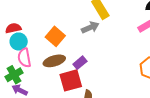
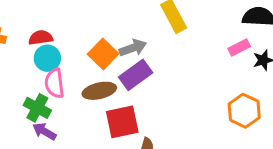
gray arrow: (90, 27) -> (133, 48), moved
purple rectangle: (80, 63) -> (136, 75), moved, size x1.5
green cross: (14, 75) -> (37, 108), turned -36

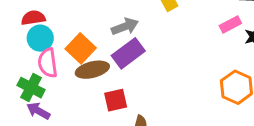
orange square: (103, 54) -> (81, 48), moved
red square: (122, 122) -> (116, 100), size x0.7

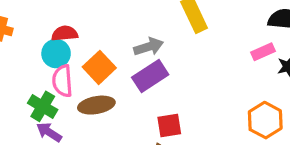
red semicircle: (33, 18) -> (65, 33), moved
brown ellipse: (92, 70) -> (96, 105), moved
red square: (116, 100) -> (169, 125), moved

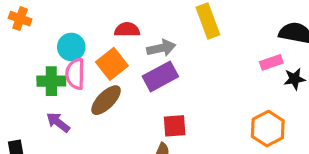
red semicircle: (65, 33) -> (127, 30), moved
brown ellipse: (96, 105) -> (106, 100), turned -40
green cross: (43, 106) -> (51, 81), moved, turned -36

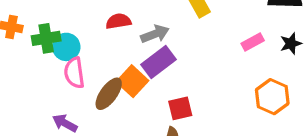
pink rectangle: (271, 62) -> (253, 42), moved
orange square: (112, 64) -> (132, 81), moved
green cross: (51, 81) -> (46, 38), moved

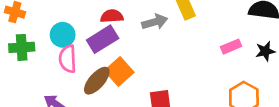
gray arrow: (155, 34) -> (155, 22), moved
green cross: (46, 38) -> (22, 47), moved
purple rectangle: (158, 62) -> (103, 39), moved

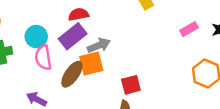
gray arrow: (155, 22) -> (99, 45), moved
orange square: (119, 71) -> (91, 63), turned 35

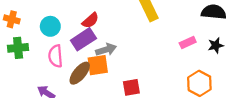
red semicircle: (79, 14) -> (90, 20), turned 144
cyan circle: (36, 37) -> (50, 26), moved

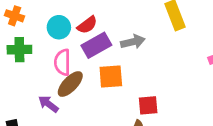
red semicircle: (90, 20) -> (87, 25), moved
gray arrow: (106, 50) -> (133, 42), moved
brown ellipse: (80, 73) -> (70, 84), moved

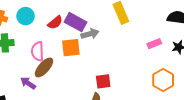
cyan circle: (59, 27) -> (26, 16), moved
purple rectangle: (96, 45) -> (75, 22), moved, turned 60
orange square: (111, 76) -> (71, 48), moved

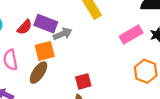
pink rectangle: (154, 44) -> (131, 35), size x1.5
brown ellipse: (44, 67) -> (39, 73), moved

